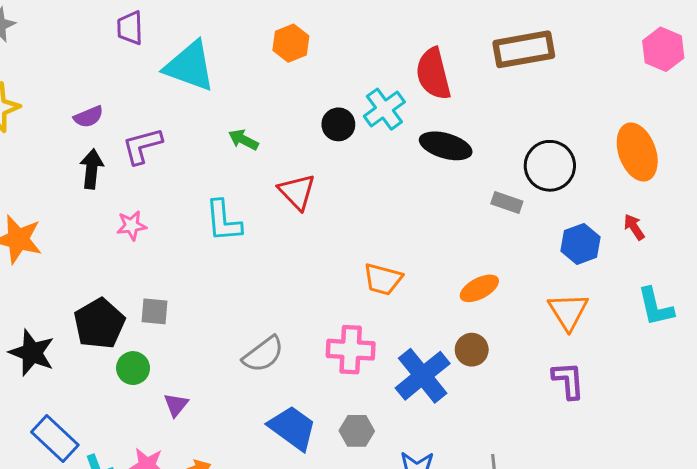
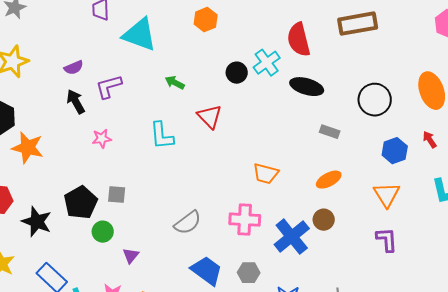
black arrow: (92, 169) -> (76, 102), turned -35
gray rectangle: (507, 203) -> (330, 132), moved

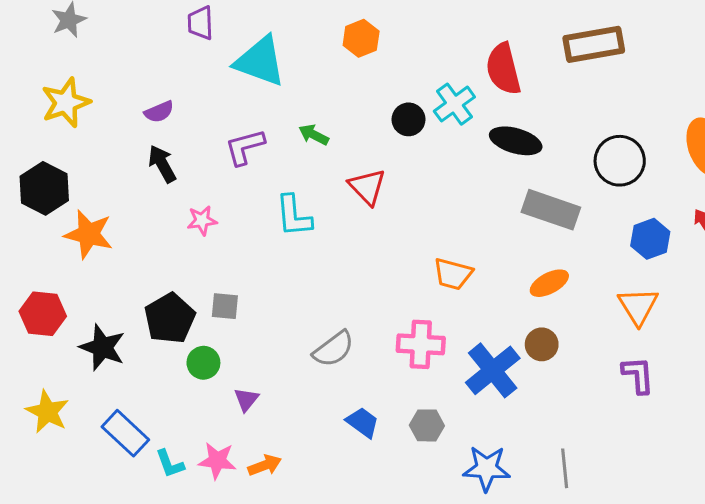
purple L-shape: (109, 87) -> (245, 147), moved
gray rectangle: (330, 132) -> (551, 210), size x1.8
blue trapezoid: (207, 271) -> (363, 422), size x0.7

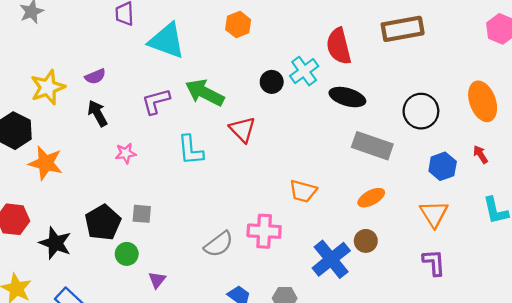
yellow star: (66, 103) -> (48, 87), moved
green arrow: (314, 135) -> (205, 93), size x1.8
pink cross: (421, 344) -> (264, 231), moved

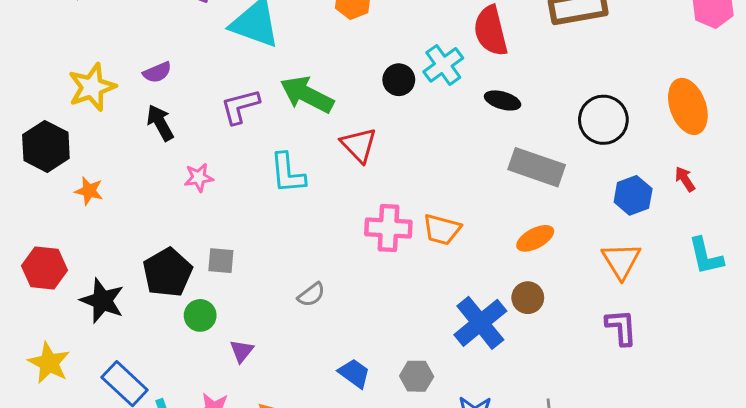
black ellipse: (347, 97) -> (503, 100), size x0.7
orange star: (46, 163) -> (89, 191), size x0.6
pink cross: (264, 231) -> (388, 228), moved
gray semicircle: (219, 244) -> (311, 295), moved, size x0.7

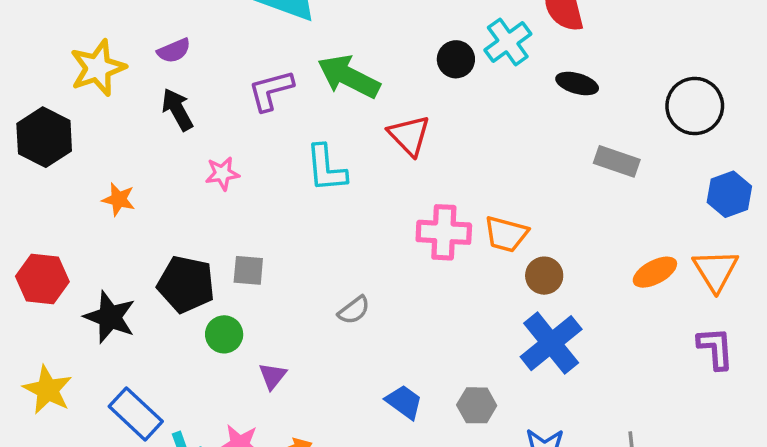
gray rectangle: (537, 167) -> (617, 161), size x0.7
orange star: (89, 191) -> (119, 199), moved
orange ellipse: (535, 238) -> (655, 272), moved
black pentagon: (168, 272) -> (186, 284), turned -30
brown circle: (528, 298) -> (544, 276), moved

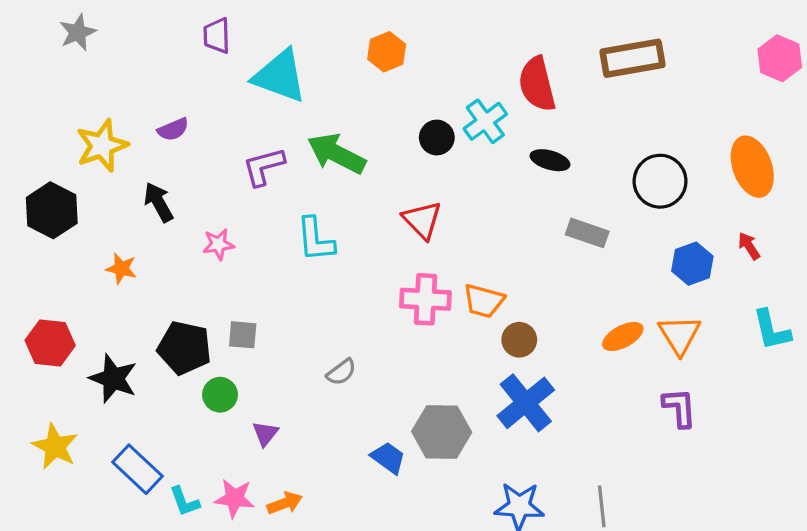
black arrow: (177, 109) -> (159, 202), moved
red triangle: (409, 135) -> (422, 220), moved
gray hexagon: (477, 405) -> (442, 432), moved, size x1.6

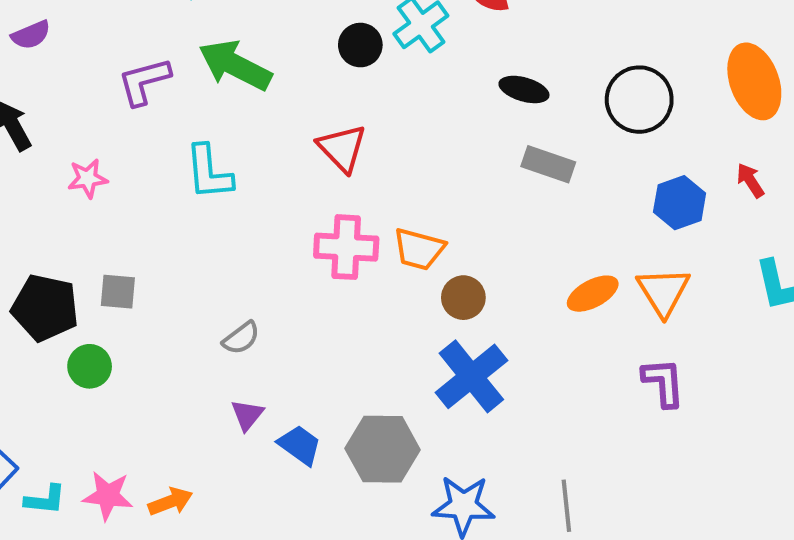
black ellipse: (550, 160) -> (524, 89), moved
gray hexagon: (442, 432) -> (383, 449), moved
purple triangle: (265, 434) -> (247, 415), moved
cyan L-shape: (184, 501) -> (45, 500), turned -64

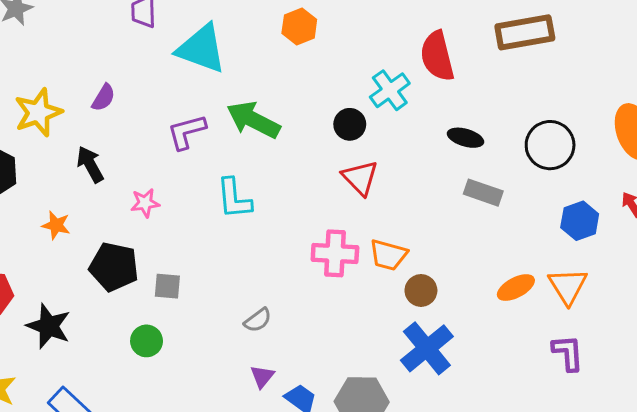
purple semicircle: (31, 35) -> (103, 98), turned -36
black circle: (360, 45) -> (350, 124), moved
red triangle: (342, 148) -> (360, 178), moved
black pentagon: (45, 308) -> (114, 267), moved

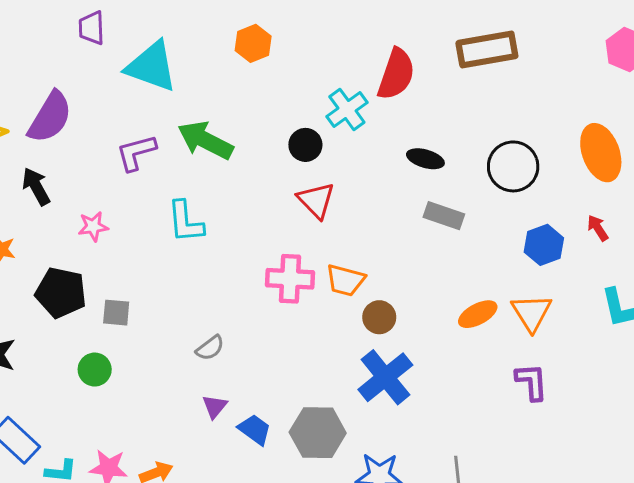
red semicircle: (437, 56) -> (396, 74), turned -147
purple semicircle: (103, 98) -> (50, 117), size x1.8

